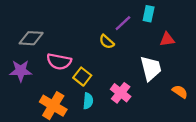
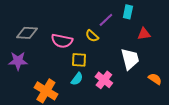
pink semicircle: (59, 61) -> (62, 41), moved
yellow square: (82, 77) -> (79, 60), moved, turned -35
cyan semicircle: (88, 101) -> (77, 79), moved, turned 32

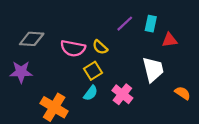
cyan rectangle: (128, 12) -> (151, 24), moved
yellow semicircle: (92, 36) -> (100, 47), moved
yellow square: (79, 60) -> (93, 71), turned -35

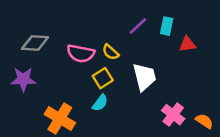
white trapezoid: (153, 70) -> (144, 77), moved
orange semicircle: (183, 93) -> (204, 121), moved
pink cross: (122, 94) -> (173, 115), moved

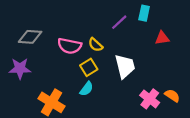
cyan rectangle: (167, 26) -> (144, 13), moved
orange semicircle: (204, 121) -> (172, 96), moved

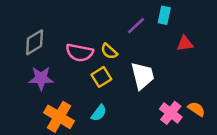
gray diamond: (30, 37) -> (35, 42), turned -35
purple star: (20, 68) -> (41, 78), moved
cyan semicircle: (86, 89) -> (99, 113), moved

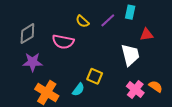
yellow semicircle: (109, 51) -> (82, 21), moved
white trapezoid: (142, 76) -> (130, 55), moved
yellow square: (101, 77) -> (95, 76), moved, turned -35

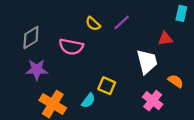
cyan rectangle: (130, 12) -> (181, 13), moved
orange semicircle: (156, 86) -> (176, 81), moved

